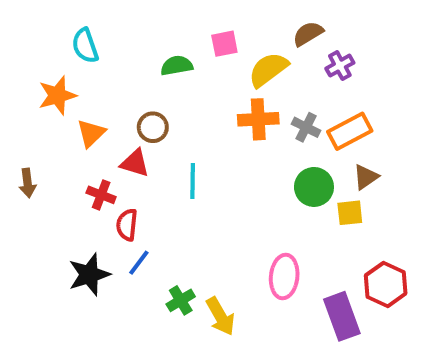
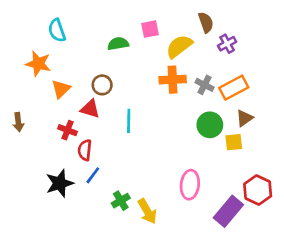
brown semicircle: (308, 34) -> (206, 22), turned 102
orange star: (57, 95) -> (38, 64), turned 30
purple rectangle: (342, 316) -> (228, 211), turned 60

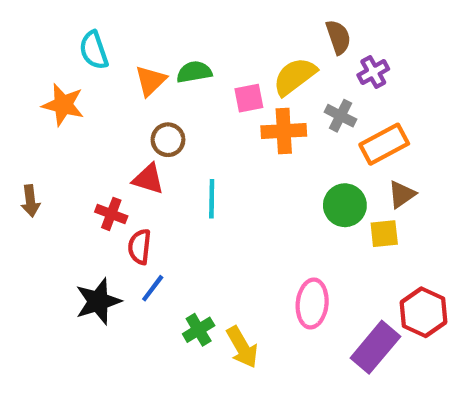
pink square: (150, 29) -> (249, 98), moved
gray cross: (205, 85) -> (341, 116), moved
orange triangle: (61, 89) -> (151, 81), moved

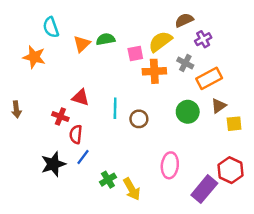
brown semicircle: (338, 37) -> (184, 20), turned -96
brown circle: (168, 140) -> (139, 119), moved
yellow square: (384, 234) -> (234, 124), moved

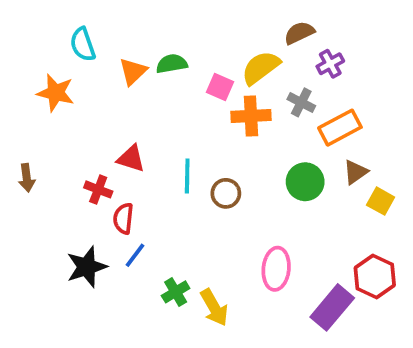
pink square: (135, 53) -> (220, 87), turned 35
yellow square: (234, 124) -> (381, 201), turned 35

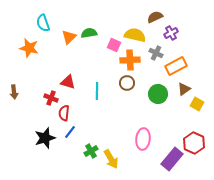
yellow semicircle: (261, 68) -> (135, 35), turned 50
brown circle: (226, 193) -> (127, 83), moved

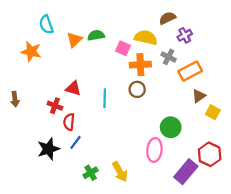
green circle: (158, 94) -> (171, 127), moved
green cross: (91, 151) -> (91, 173), moved

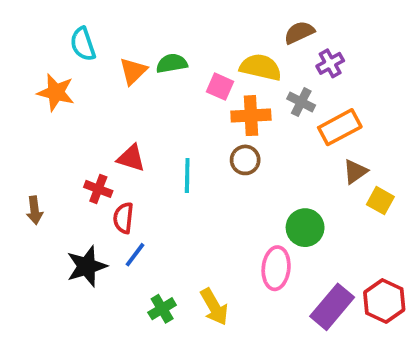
brown arrow: (15, 99) -> (35, 210), moved
red hexagon: (210, 154) -> (384, 301), moved

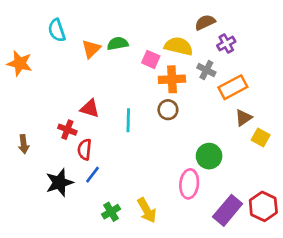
orange star: (56, 92) -> (20, 63), moved

